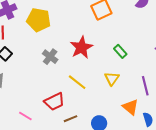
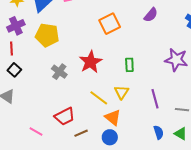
green rectangle: (120, 51) -> (129, 65), turned 40
yellow line: (77, 82) -> (99, 98), moved
orange triangle: (130, 107) -> (113, 117), moved

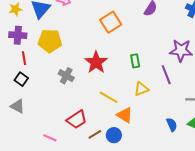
purple cross: (16, 26) -> (18, 35), turned 36
red line: (11, 49) -> (24, 58), moved
yellow triangle: (122, 92) -> (141, 89), moved, turned 42
purple line: (155, 99) -> (166, 75), moved
blue circle: (110, 137) -> (114, 135), moved

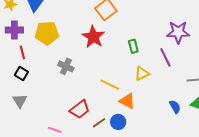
red star: (96, 62) -> (93, 37), moved
gray triangle: (18, 106) -> (20, 101), turned 35

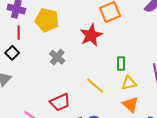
green rectangle: (133, 46) -> (121, 63), moved
orange triangle: (127, 101) -> (131, 105), moved

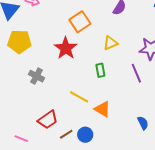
yellow triangle: (129, 83) -> (111, 43), moved
orange triangle: (131, 105) -> (102, 109), moved

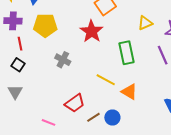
yellow triangle: (111, 43) -> (145, 23), moved
green rectangle: (100, 70) -> (127, 53), size x1.6

